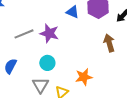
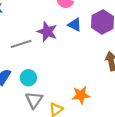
purple star: (49, 33) -> (47, 32), moved
cyan circle: (47, 63) -> (28, 78), moved

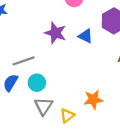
blue triangle: (75, 25) -> (85, 36), moved
gray line: (21, 44) -> (24, 61), moved

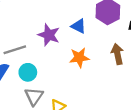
purple star: (55, 33) -> (49, 35), moved
orange star: (93, 99) -> (79, 58), moved

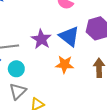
blue triangle: (79, 26) -> (69, 36), size x1.5

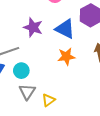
purple star: (41, 39) -> (33, 27), moved

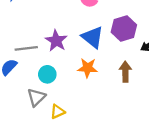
purple star: (33, 27) -> (56, 41), moved
cyan circle: (21, 71) -> (47, 74), moved

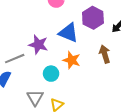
orange star: (88, 68) -> (72, 60), turned 30
cyan circle: (47, 74) -> (51, 74), moved

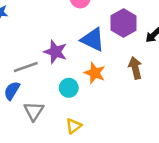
gray triangle: (35, 98) -> (34, 111), moved

